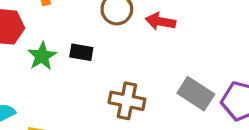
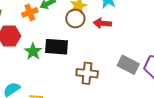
black rectangle: (81, 52) -> (57, 47), size x1.6

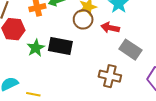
gray rectangle: (128, 65) -> (130, 50), moved
brown cross: (87, 73) -> (110, 76), moved

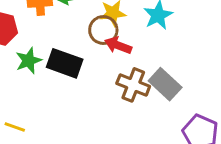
red arrow: (110, 28) -> (118, 45), moved
brown cross: (110, 76) -> (133, 85), moved

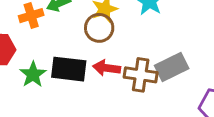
red arrow: (118, 45) -> (107, 68), moved
gray rectangle: (165, 84) -> (172, 67), turned -56

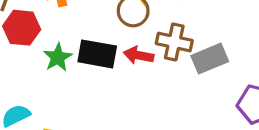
brown cross: (141, 75) -> (174, 42), moved

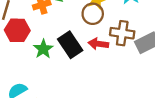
black rectangle: (97, 54) -> (70, 45), turned 50

